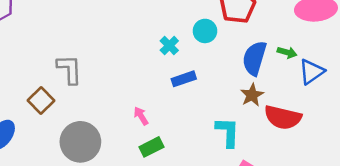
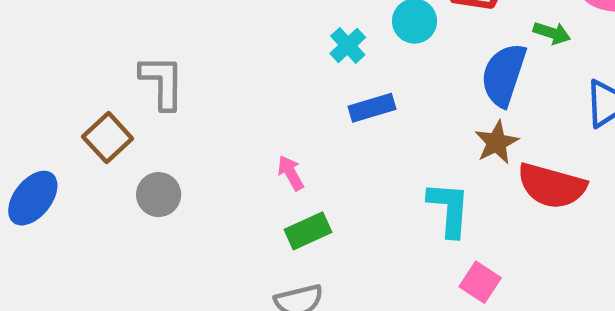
green arrow: (287, 52) -> (552, 33), moved
gray circle: (80, 142) -> (159, 195), moved, size x0.6

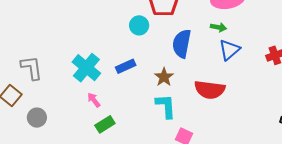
green arrow: (552, 33) -> (218, 27), moved
cyan cross: (348, 45) -> (86, 68), moved, size x1.8
brown star: (497, 142) -> (164, 77), moved

